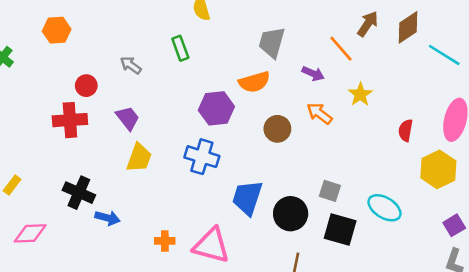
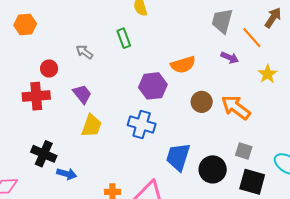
gray trapezoid: (272, 42) -> (222, 21), moved
orange arrow: (320, 113) -> (236, 107), moved, size x1.4

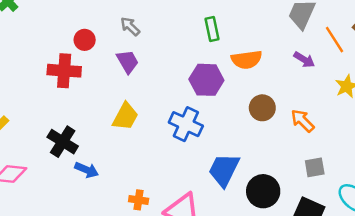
green rectangle: (124, 38) -> (212, 29), moved
purple trapezoid: (82, 94) -> (128, 62), moved
orange arrow: (236, 107) -> (303, 121), size x0.7
gray square: (244, 151) -> (315, 167), moved, turned -36

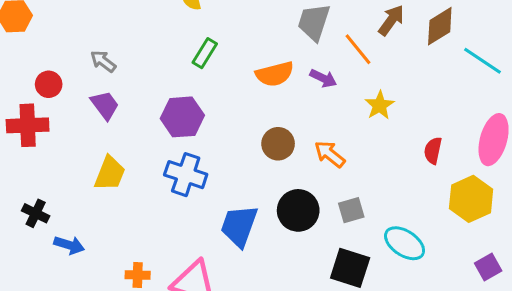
green rectangle: (212, 29) -> (205, 53), turned 50
orange semicircle: (247, 60) -> (275, 74), moved
purple hexagon: (206, 80) -> (182, 117), moved
black cross: (63, 142) -> (36, 213), size x0.7
black circle: (263, 191) -> (298, 210), moved

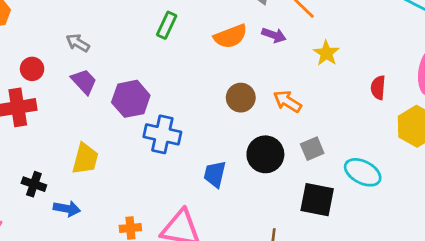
purple hexagon: (182, 117) -> (131, 99), moved
yellow trapezoid: (110, 173) -> (85, 159), moved
blue trapezoid: (239, 226) -> (215, 174), size x0.7

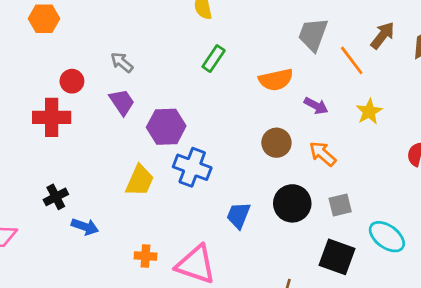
purple arrow: (274, 35) -> (316, 106), moved
yellow trapezoid: (85, 159) -> (140, 181), moved
black cross: (34, 184) -> (56, 197), turned 35

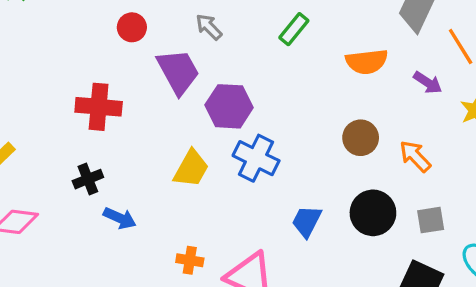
gray arrow: (122, 62) -> (209, 27), moved
red circle: (72, 81) -> (132, 27), moved
purple trapezoid: (122, 102) -> (178, 72), size x1.4
purple arrow: (316, 106) -> (428, 83), moved
red cross: (52, 117) -> (99, 107), moved

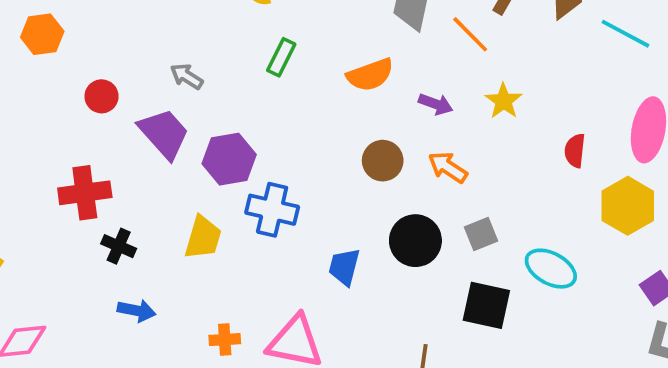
purple arrow: (428, 83) -> (436, 104), moved
black cross: (88, 179) -> (119, 246), moved, turned -32

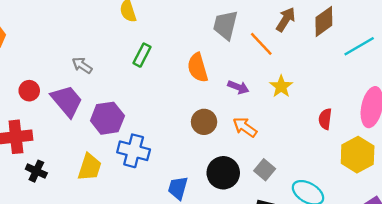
cyan line: (625, 34) -> (359, 46), turned -60
orange semicircle: (370, 75) -> (198, 68), turned 92
red circle: (102, 96) -> (29, 91), moved
gray square: (481, 234) -> (265, 170), turned -30

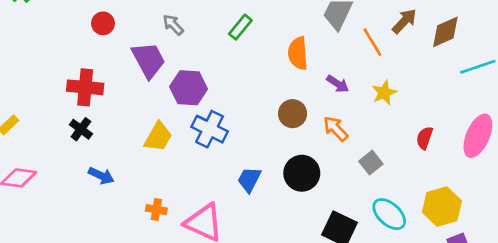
red circle: (29, 91) -> (103, 23), moved
yellow hexagon: (358, 155) -> (442, 207), moved
gray square: (265, 170) -> (371, 163), moved
black cross: (36, 171) -> (81, 129), moved

